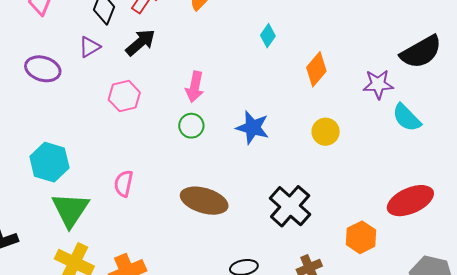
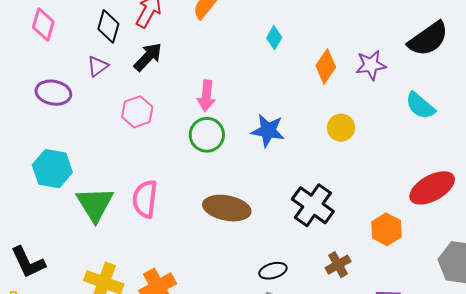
purple star: (378, 84) -> (371, 65), moved
green circle: (191, 126) -> (207, 135), size x1.4
cyan hexagon: (49, 162) -> (52, 169), moved
pink semicircle: (124, 183) -> (145, 199), size x1.4
green triangle: (70, 210) -> (95, 204), moved

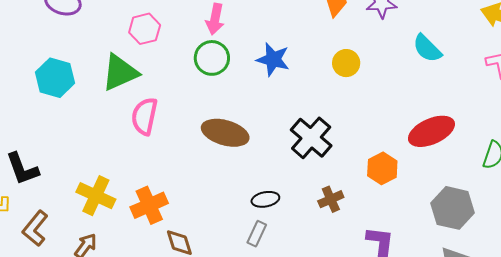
green triangle: (95, 204) -> (120, 72), moved, turned 33

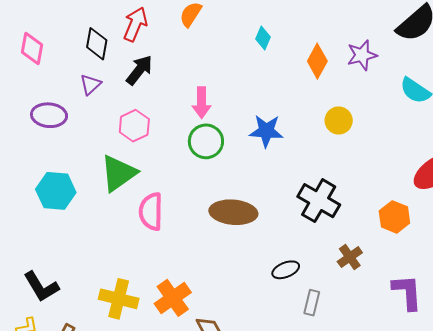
gray rectangle: (257, 234) -> (312, 303), moved

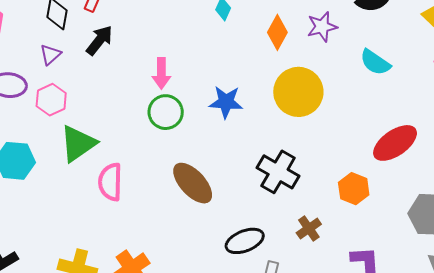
yellow circle: (339, 121) -> (298, 92), size x1.8
pink hexagon: (134, 126) -> (51, 100), moved
brown ellipse: (233, 212) -> (193, 183), turned 42
black ellipse: (286, 270) -> (245, 241), size x1.4

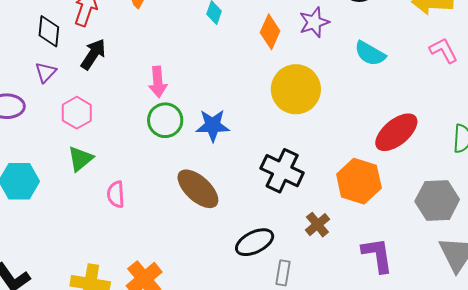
pink hexagon: (51, 100) -> (77, 113), moved
blue star: (226, 102) -> (213, 125), moved
green triangle: (78, 144) -> (80, 159), size x0.7
pink semicircle: (110, 182) -> (116, 194), size x0.7
orange hexagon: (354, 189) -> (359, 181), size x1.4

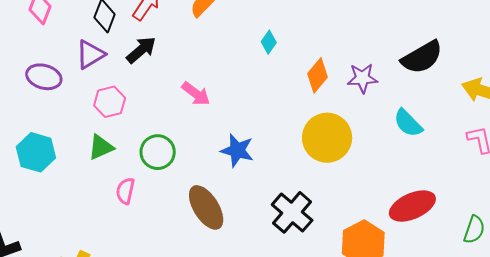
purple triangle: (46, 72) -> (90, 55), size x1.4
pink arrow: (158, 82) -> (196, 94), turned -64
green circle: (165, 120) -> (158, 152), moved

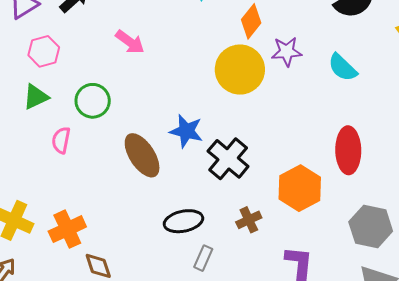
purple star: (362, 78) -> (287, 52), moved
yellow circle: (327, 138) -> (240, 70), moved
blue star: (237, 150) -> (186, 131), moved
red ellipse: (412, 206) -> (348, 150), turned -66

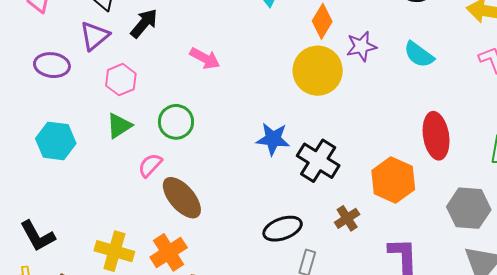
pink semicircle: (61, 140) -> (150, 165), turned 40
brown ellipse: (142, 155) -> (182, 198), moved

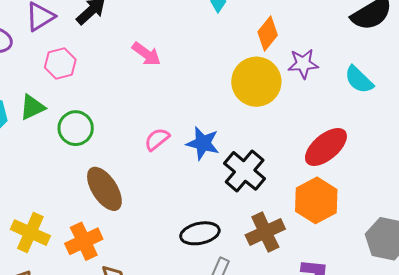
green circle: (176, 122) -> (76, 128), moved
green triangle: (119, 126) -> (32, 107), moved
red ellipse: (436, 136) -> (326, 147), moved, turned 51
pink semicircle: (150, 165) -> (157, 139), moved
brown cross: (347, 218) -> (265, 232), size x1.5

